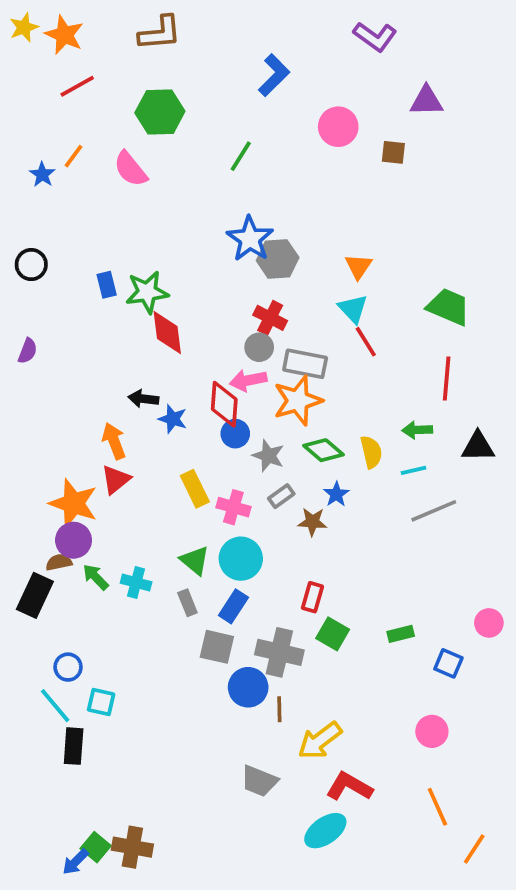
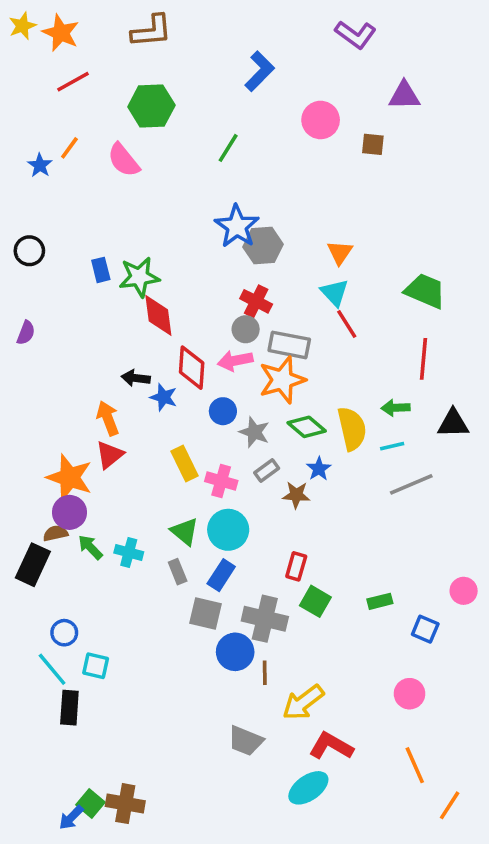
red diamond: (224, 404) -> (192, 368), moved
yellow semicircle: (371, 452) -> (352, 429), size x1.4

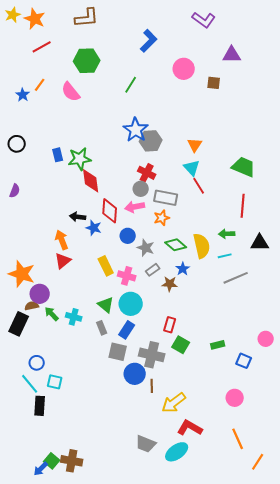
orange star: (282, 380) -> (162, 218), size x0.6
orange star: (69, 477) -> (22, 274), moved
gray trapezoid: (246, 741) -> (146, 444), moved

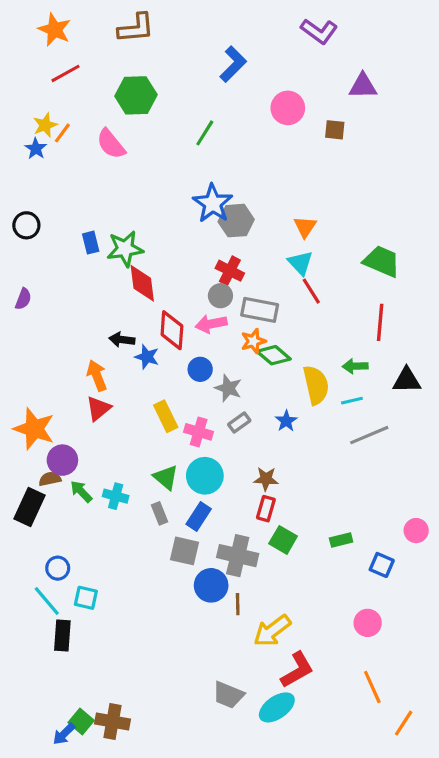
yellow star: (13, 15) -> (45, 125), moved
green diamond: (176, 245) -> (274, 355), moved
brown star: (170, 284) -> (266, 479), moved
red L-shape: (190, 428) -> (297, 670), turned 120

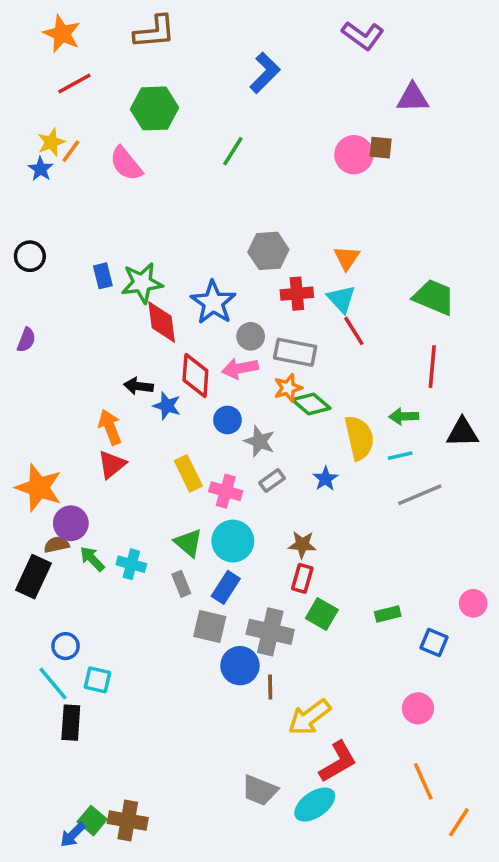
pink circle: (288, 108) -> (354, 155), moved
blue star: (213, 203) -> (213, 302), moved
red cross: (230, 271) -> (297, 294), moved, turned -32

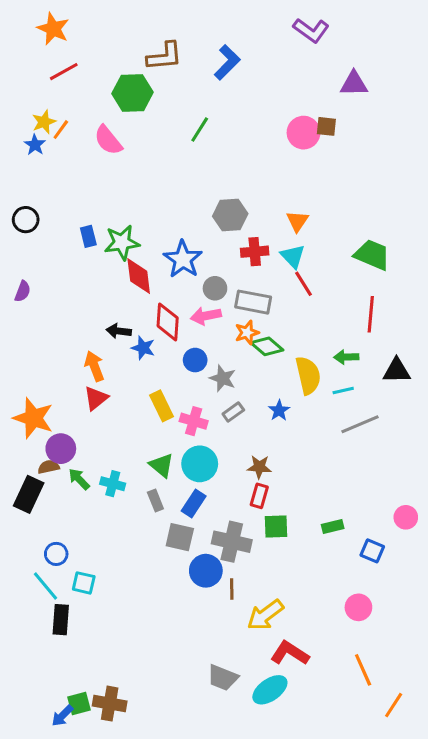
brown L-shape: (154, 32) -> (165, 56), moved
green square: (322, 614) -> (276, 526), turned -32
red L-shape: (338, 762) -> (290, 653), turned -117
green square: (92, 821) -> (79, 704), turned 35

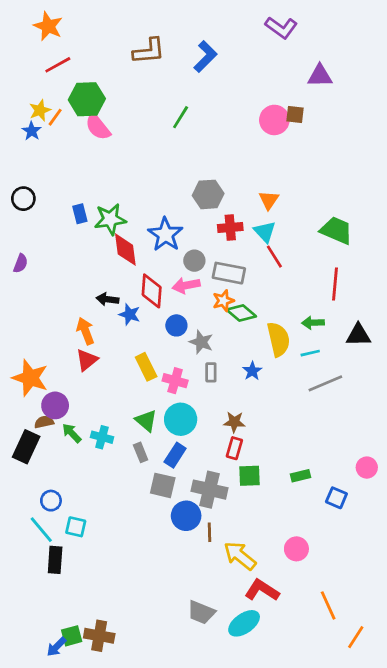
green hexagon: (133, 93) -> (87, 99), moved
gray rectangle: (233, 412) -> (211, 372), turned -54
pink circle: (358, 607) -> (296, 549), moved
yellow arrow: (265, 615) -> (240, 556), turned 76

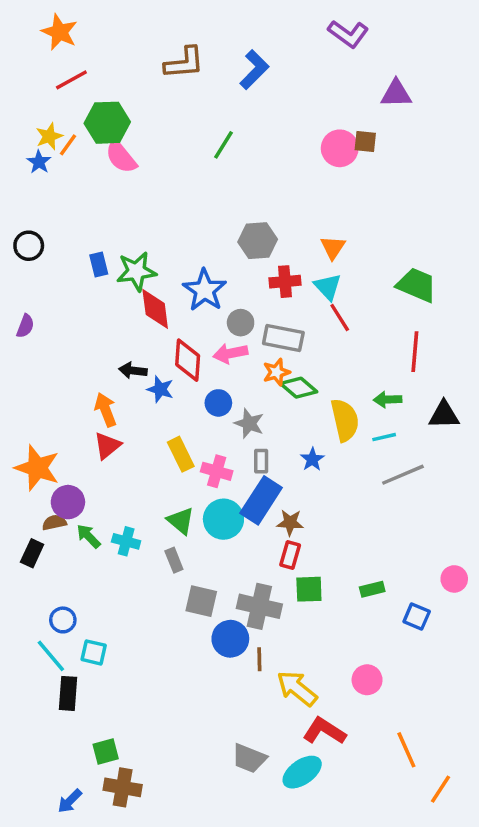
black rectangle: (26, 447) -> (32, 553), size x0.7
blue rectangle: (175, 455) -> (261, 500), moved, size x1.5
green square: (72, 636) -> (106, 752), moved

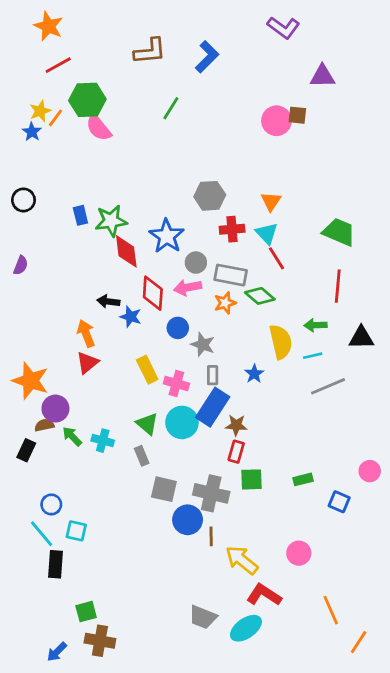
green line: (223, 145) -> (171, 108), moved
green diamond: (299, 388) -> (260, 296), moved

